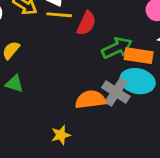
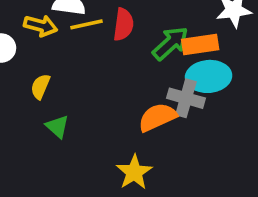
green triangle: (14, 84) -> (57, 126), turned 42
yellow star: (61, 135) -> (134, 172), size x1.4

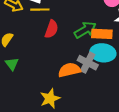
red semicircle: (123, 24) -> (52, 29), moved

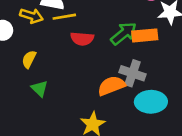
red semicircle: (52, 29) -> (82, 39), turned 84
cyan ellipse: (103, 53) -> (151, 102), moved

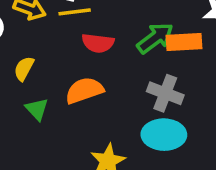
orange semicircle: (111, 86) -> (84, 90), moved
cyan ellipse: (151, 102) -> (164, 135), moved

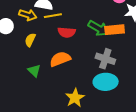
green arrow: (155, 38) -> (98, 28), turned 70
yellow semicircle: (24, 69) -> (30, 40), moved

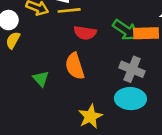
yellow semicircle: (30, 40) -> (13, 40), moved
orange semicircle: (60, 59) -> (75, 66), turned -90

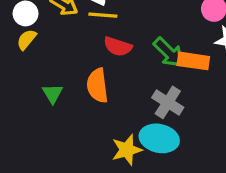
yellow star: (90, 116) -> (127, 150), moved

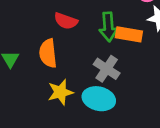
green arrow: (169, 52) -> (108, 27), turned 40
yellow star: (127, 150) -> (60, 92), moved

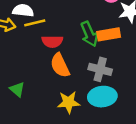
orange semicircle: (48, 53) -> (60, 65), moved
yellow star: (60, 92) -> (69, 102), turned 30

